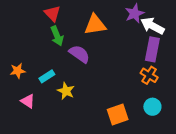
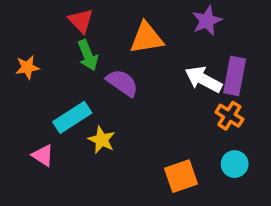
white arrow: (152, 26) -> (203, 79), moved
orange star: (18, 71) -> (27, 67), moved
cyan rectangle: (47, 76) -> (72, 117), size x1.5

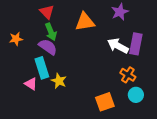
purple semicircle: (122, 83) -> (48, 47), moved
orange cross: (229, 116) -> (128, 75), moved
cyan rectangle: (72, 117) -> (42, 68), turned -75
pink triangle: (43, 155) -> (31, 84), moved

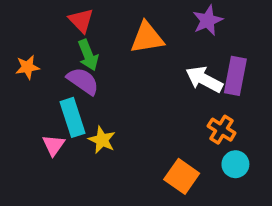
pink triangle: (31, 84) -> (53, 145), turned 32
orange square: (105, 102) -> (182, 176), turned -36

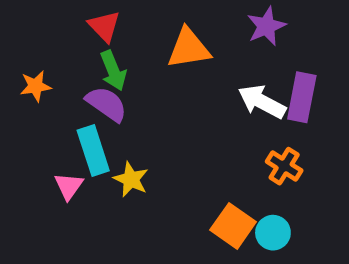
cyan circle: (235, 164) -> (273, 233), moved

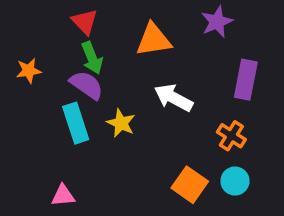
white arrow: (262, 102) -> (173, 98), moved
yellow star: (131, 179) -> (121, 123), moved
pink triangle: (69, 186) -> (63, 196), moved, turned 50
cyan circle: (273, 233) -> (235, 181), moved

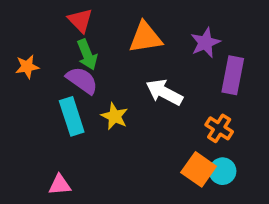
purple star: (217, 22) -> (205, 43), moved
orange square: (190, 185) -> (199, 169), moved

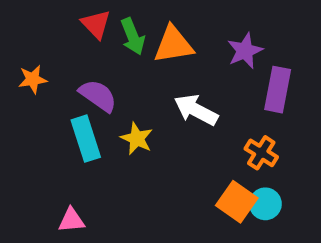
green arrow: (87, 55) -> (133, 36), moved

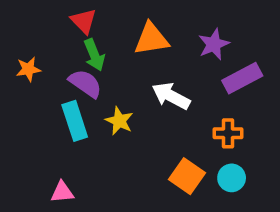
green arrow: (133, 36) -> (94, 55), moved
purple rectangle: (278, 90) -> (242, 78), turned 51
orange cross: (261, 153) -> (228, 133), turned -32
orange square: (237, 202) -> (187, 176), moved

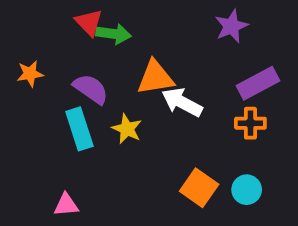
orange triangle: (151, 39) -> (155, 78), moved
purple star: (214, 44) -> (231, 26), moved
green arrow: (94, 55) -> (114, 34), moved, turned -60
orange cross: (228, 133) -> (250, 123), moved

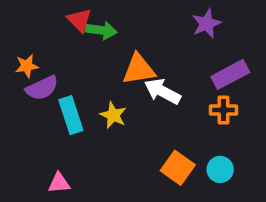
purple semicircle: (91, 89) -> (42, 88), moved, turned 120

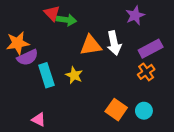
orange star: (27, 66) -> (18, 43), size x1.5
white arrow: (162, 91) -> (114, 43), moved, turned -130
orange cross: (224, 110) -> (146, 72), turned -35
pink triangle: (59, 183) -> (39, 120), turned 32

